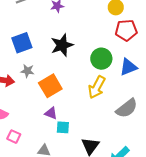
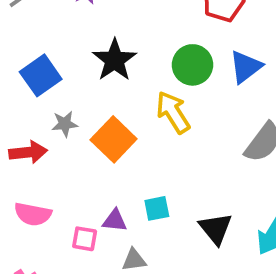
yellow arrow: (97, 87) -> (173, 112), moved, turned 135
purple triangle: (51, 113) -> (115, 220), moved
pink square: (14, 137) -> (85, 239), moved

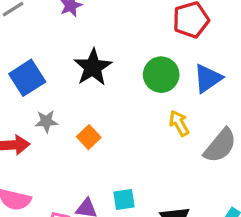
yellow arrow: (173, 112) -> (179, 123), moved, size x0.7
orange square: (114, 139) -> (89, 137), size x0.6

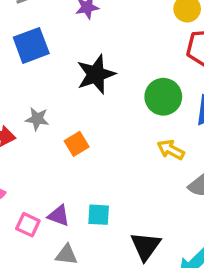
blue square: (27, 78) -> (31, 45), moved
yellow arrow: (179, 123) -> (171, 150), turned -45

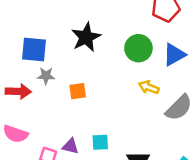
blue square: (31, 45) -> (34, 50), moved, turned 32
orange square: (77, 144) -> (78, 91), turned 30

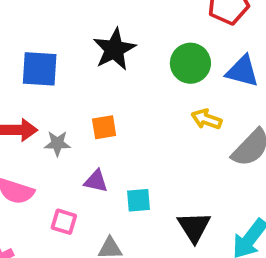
blue triangle: (174, 55) -> (242, 71), turned 45
gray star: (46, 76) -> (57, 143), moved
purple triangle: (70, 146) -> (96, 181), moved

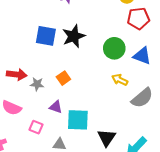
blue square: (40, 69) -> (46, 36), moved
orange square: (104, 127) -> (63, 78), turned -32
cyan square: (139, 200) -> (78, 120), size x1.6

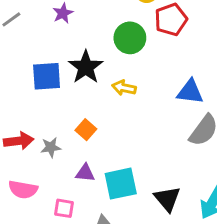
green circle: (114, 48) -> (130, 38), moved
blue triangle: (142, 56) -> (190, 92), moved
yellow arrow: (120, 80) -> (124, 88), moved

